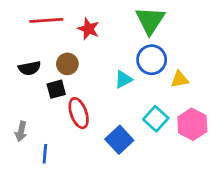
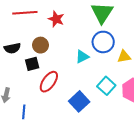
red ellipse: (79, 113) -> (49, 82), turned 55

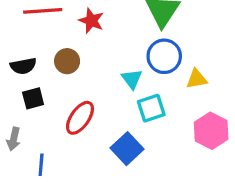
cyan triangle: (82, 57) -> (132, 79), turned -40
black square: (32, 64) -> (33, 98), moved
cyan square: (106, 86) -> (151, 108), moved, turned 30

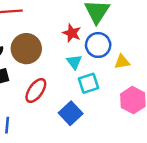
red star: (91, 21) -> (72, 33), moved
brown circle: (67, 61) -> (26, 49), size x1.6

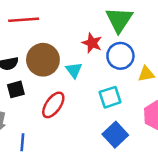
cyan triangle: (74, 62) -> (74, 70), moved
blue square: (71, 113) -> (115, 135), moved

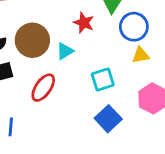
blue circle: (120, 56) -> (134, 27), moved
cyan triangle: (74, 70) -> (65, 51), turned 36

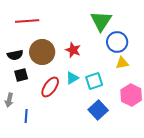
red star: (84, 23) -> (73, 50), moved
cyan triangle: (65, 51) -> (72, 78), moved

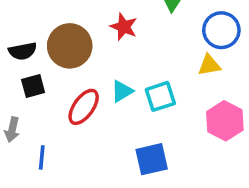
blue circle: (117, 42) -> (221, 30), moved
red star: (73, 50) -> (124, 27), moved
blue square: (98, 110) -> (152, 159), moved, turned 30

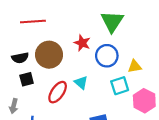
blue circle: (221, 30) -> (107, 56), moved
cyan triangle: (122, 91) -> (81, 82), turned -48
cyan square: (160, 96) -> (120, 86), moved

